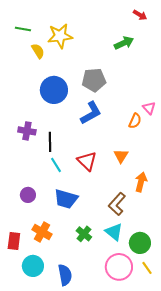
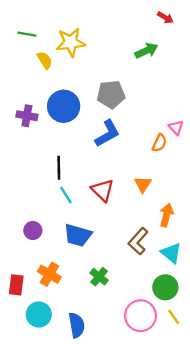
purple cross: (27, 131) -> (27, 116), moved
cyan triangle: (114, 232) -> (171, 253), moved

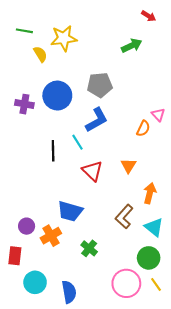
cyan line: (66, 195) -> (77, 142), moved
purple circle: (33, 230) -> (27, 226), moved
orange cross: (49, 274) -> (51, 236), moved, turned 30

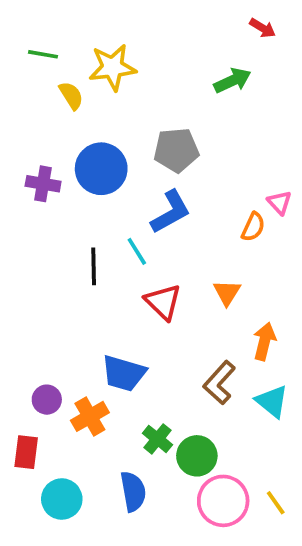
green circle: (149, 258) -> (197, 456), moved
blue semicircle: (69, 292) -> (133, 491), moved

